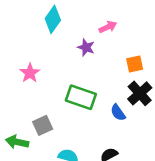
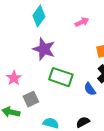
purple star: (86, 47) -> (44, 49), moved, size x1.6
pink star: (30, 73) -> (14, 78), moved

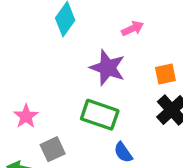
purple star: (44, 49) -> (107, 68), moved
blue semicircle: (90, 89) -> (123, 152), moved

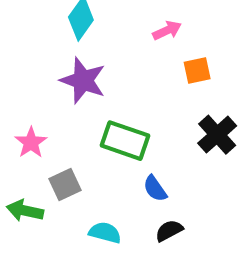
purple star: (107, 68) -> (83, 80), moved
orange square: (165, 74) -> (197, 70), moved

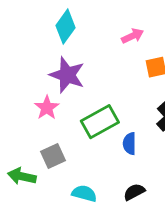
green rectangle: (125, 141) -> (100, 122), turned -48
pink star: (31, 143) -> (47, 108), moved
blue semicircle: (155, 189) -> (129, 144), moved, turned 35

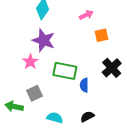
green rectangle: (100, 122) -> (65, 71), turned 40

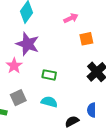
green rectangle: (65, 71) -> (49, 75), size x0.6
blue semicircle: (84, 85) -> (92, 110), moved
cyan semicircle: (55, 118) -> (49, 102), moved

